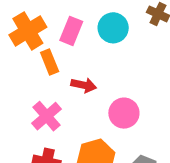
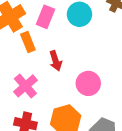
red arrow: (84, 85) -> (56, 61), turned 60

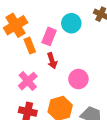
pink rectangle: (46, 17) -> (49, 36), moved

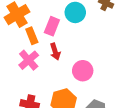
pink cross: (28, 81) -> (29, 60), moved

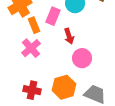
red arrow: (55, 52) -> (69, 36), moved

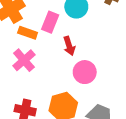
orange rectangle: (34, 25) -> (28, 33), turned -49

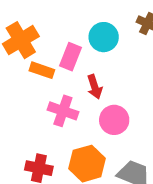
pink cross: (24, 60) -> (63, 111), moved, turned -30

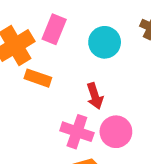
pink rectangle: (70, 57) -> (54, 29), moved
pink cross: (63, 111) -> (77, 132), moved

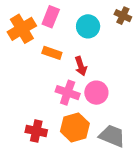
orange rectangle: (38, 78) -> (52, 53), moved

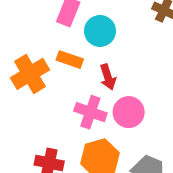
cyan circle: (88, 26) -> (100, 31), moved
orange cross: (22, 29) -> (30, 74), moved

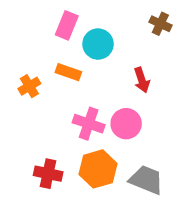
orange cross: (30, 74) -> (29, 86), size x0.6
red arrow: (108, 77) -> (142, 80), moved

